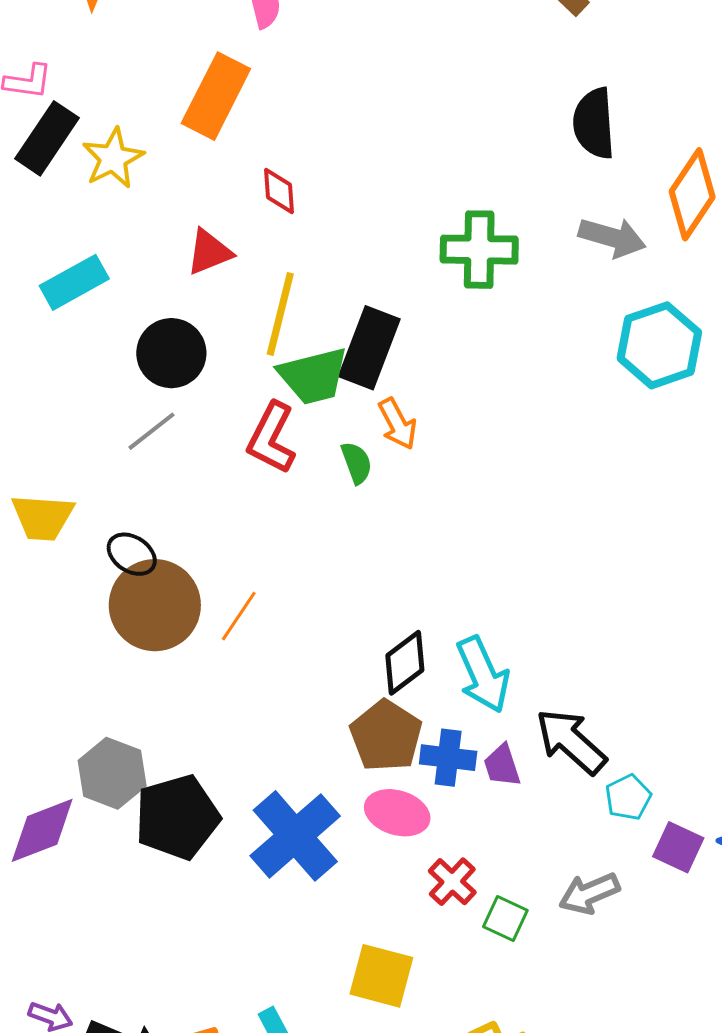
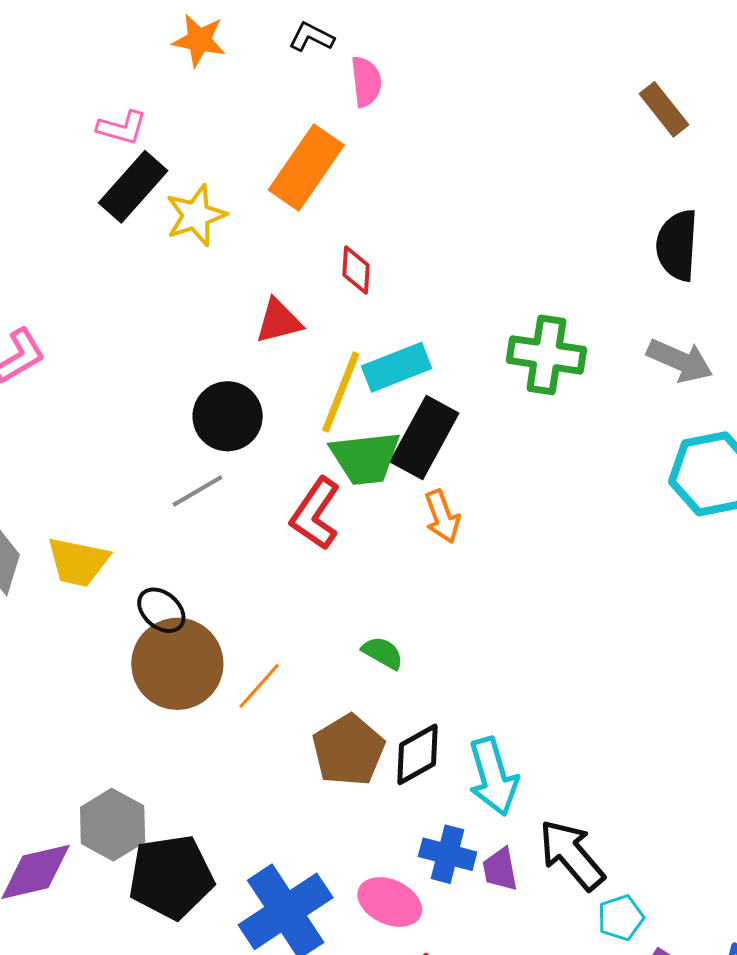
cyan rectangle: (74, 282) -> (397, 367), moved
green semicircle: (357, 463) -> (383, 653), moved, turned -48
brown pentagon: (386, 736) -> (348, 750), moved

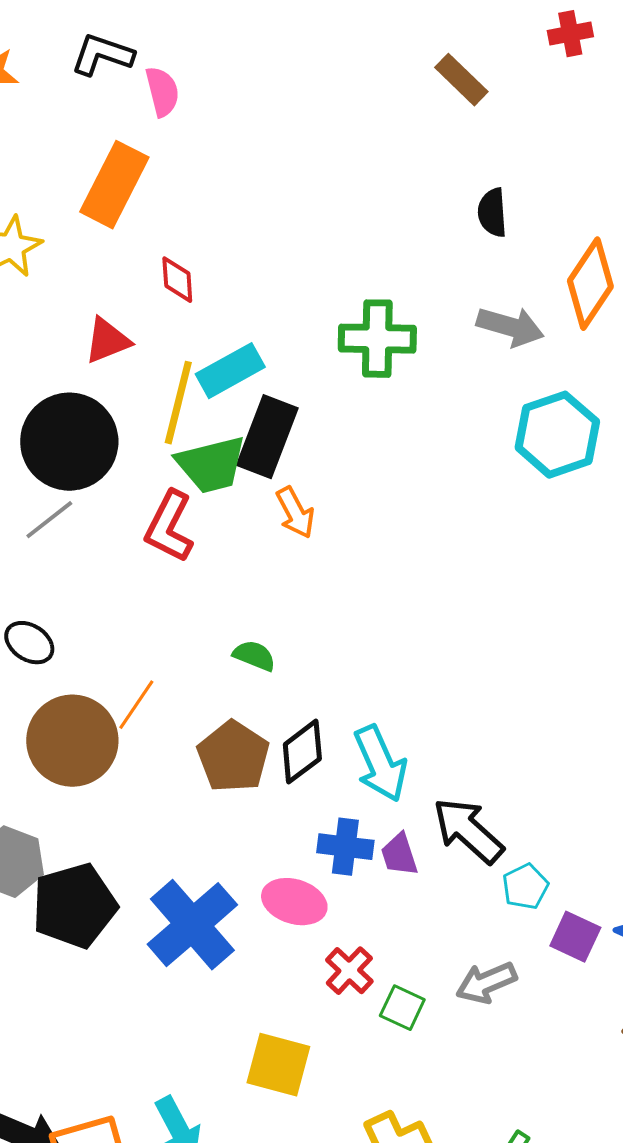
black L-shape: (311, 37) -> (102, 55), size x1.4
black semicircle: (677, 245) -> (492, 213), size x0.7
black circle: (228, 416) -> (69, 442), size x1.4
brown circle: (177, 664) -> (72, 741), moved

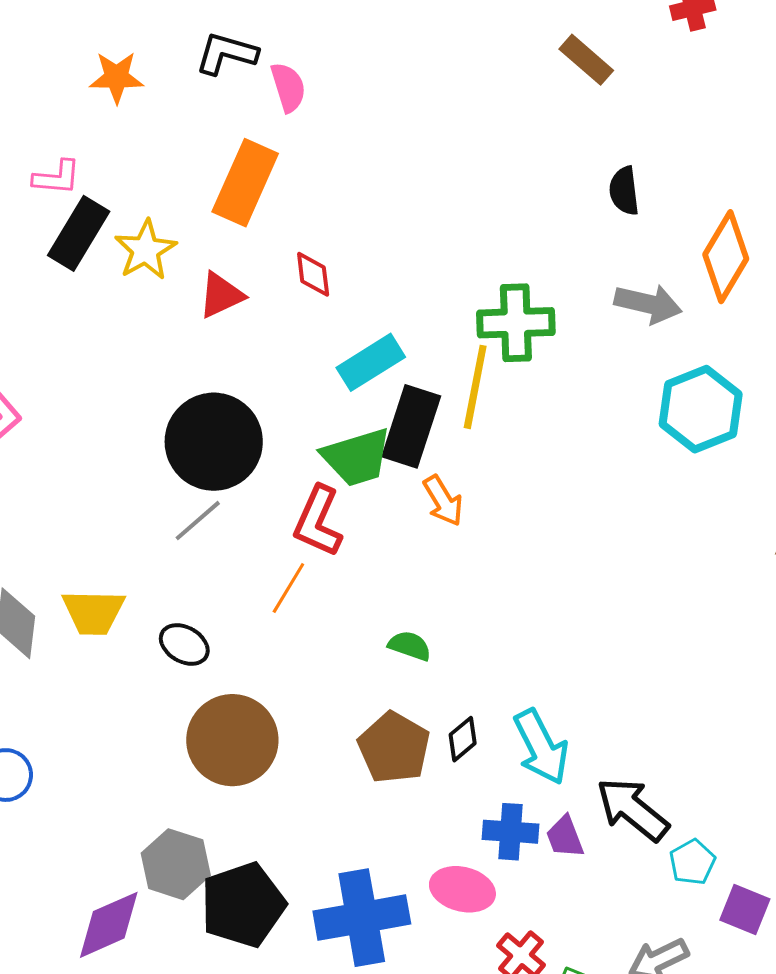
red triangle: (107, 341) -> (221, 295), moved
yellow line: (178, 403) -> (475, 387), moved
orange line: (136, 705) -> (288, 588), moved
black diamond: (302, 752) -> (463, 739), size x0.7
blue cross: (192, 925) -> (362, 918), turned 34

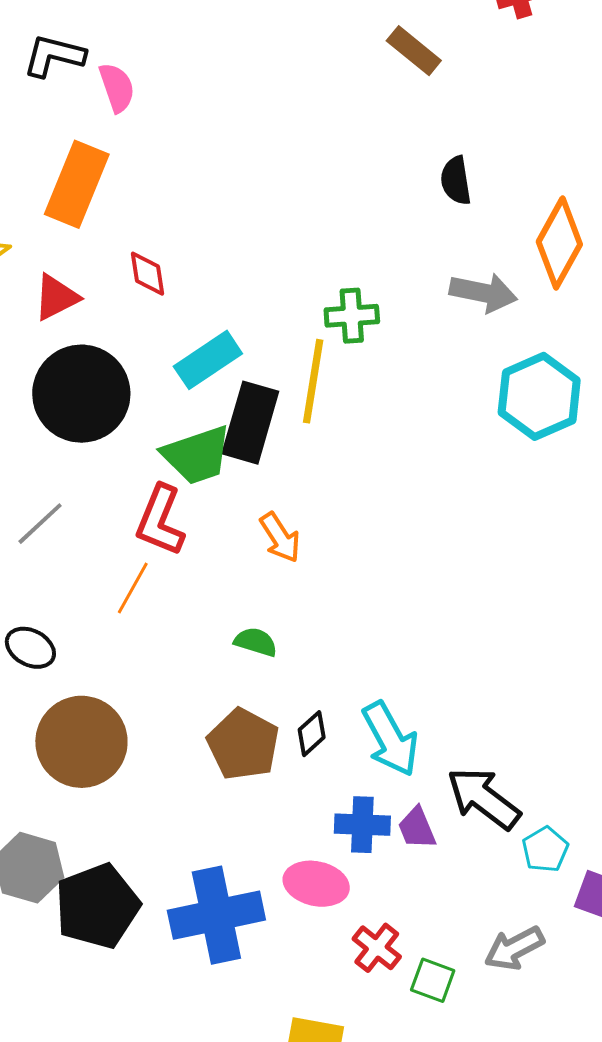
green cross: (516, 323) -> (352, 316), size x0.7
black circle: (214, 442) -> (81, 394), moved
orange arrow: (443, 501) -> (280, 537), moved

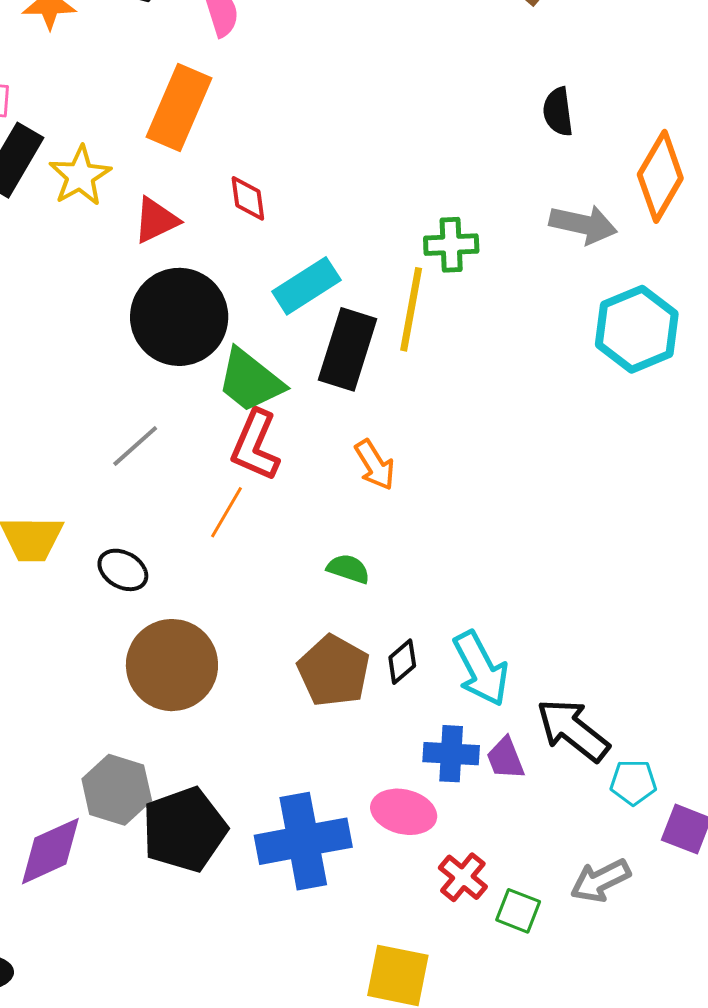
green trapezoid: (197, 455) -> (250, 381), moved, turned 56
cyan pentagon: (545, 849) -> (633, 782), turned 30

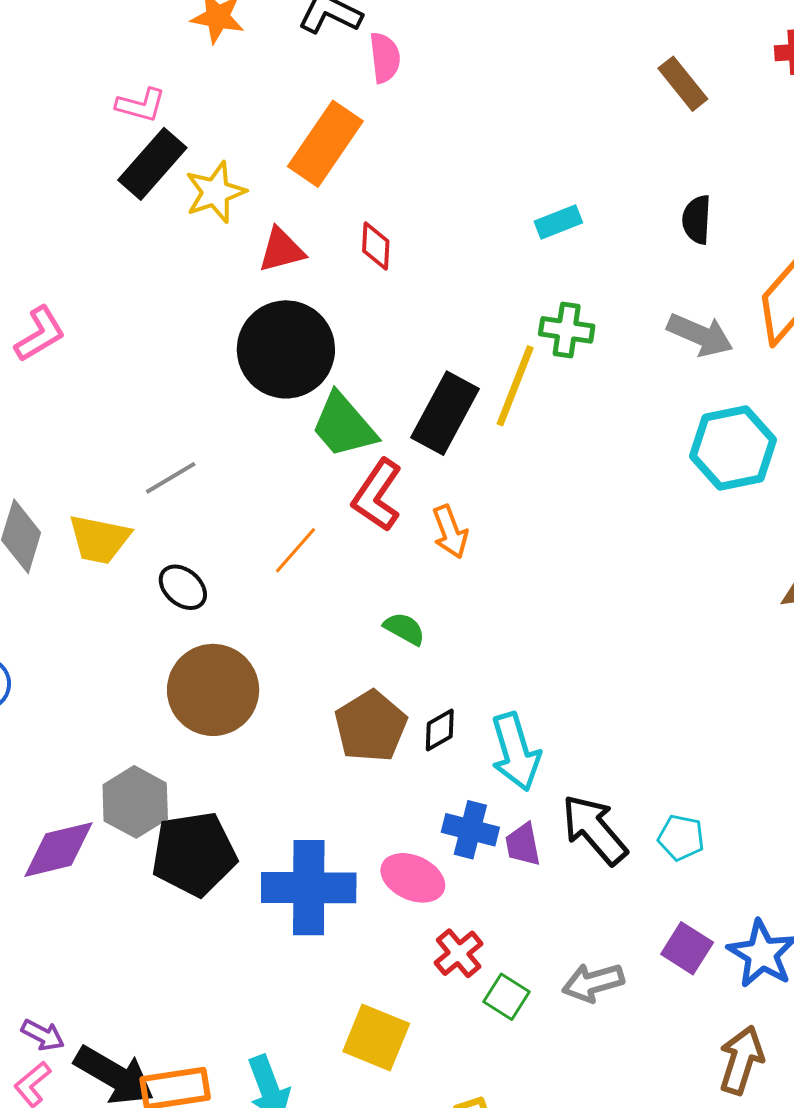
cyan rectangle: (306, 286) -> (558, 222), moved, size x0.7
red L-shape: (255, 445) -> (377, 495), moved
gray line: (135, 446) -> (171, 478), moved
cyan pentagon: (633, 782) -> (681, 838), moved

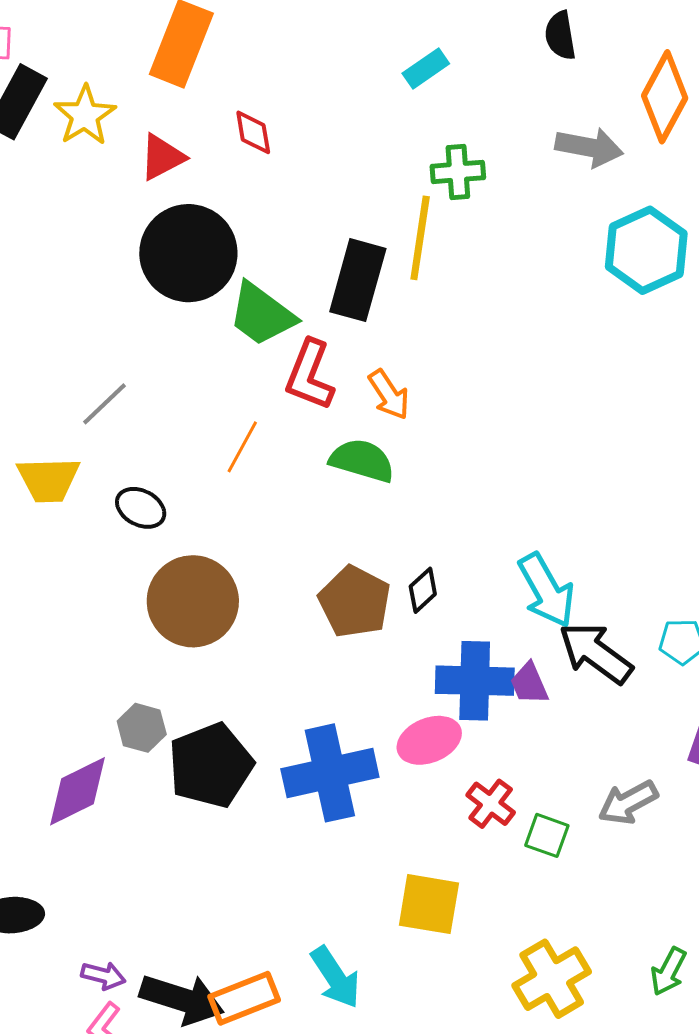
green semicircle: (404, 629) -> (362, 460), moved, size x1.5
cyan arrow: (516, 752) -> (546, 590), moved
gray hexagon: (135, 802) -> (142, 728), size x0.7
blue cross: (470, 830) -> (475, 681), size x1.4
pink ellipse: (413, 878) -> (429, 740), turned -34

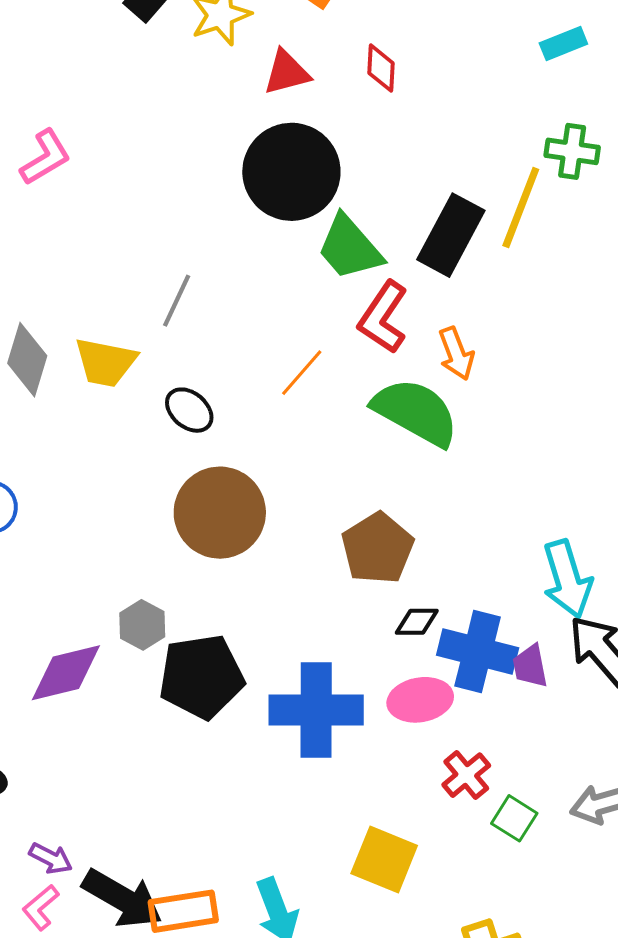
gray line: (104, 404) -> (177, 301), turned -34
green semicircle: (362, 460) -> (416, 412), size x1.4
black diamond: (423, 590) -> (417, 622), moved, turned 30

